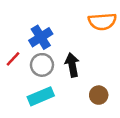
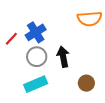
red line: (13, 59) -> (11, 39), moved

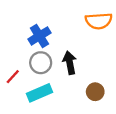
red line: (11, 39) -> (13, 77), moved

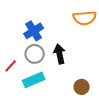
brown circle: (95, 92) -> (82, 87), moved

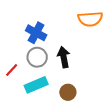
blue cross: (34, 31) -> (36, 33), turned -30
brown circle: (82, 87) -> (68, 92), moved

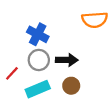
black arrow: (64, 57) -> (67, 60), turned 102
brown circle: (68, 92) -> (71, 86), moved

